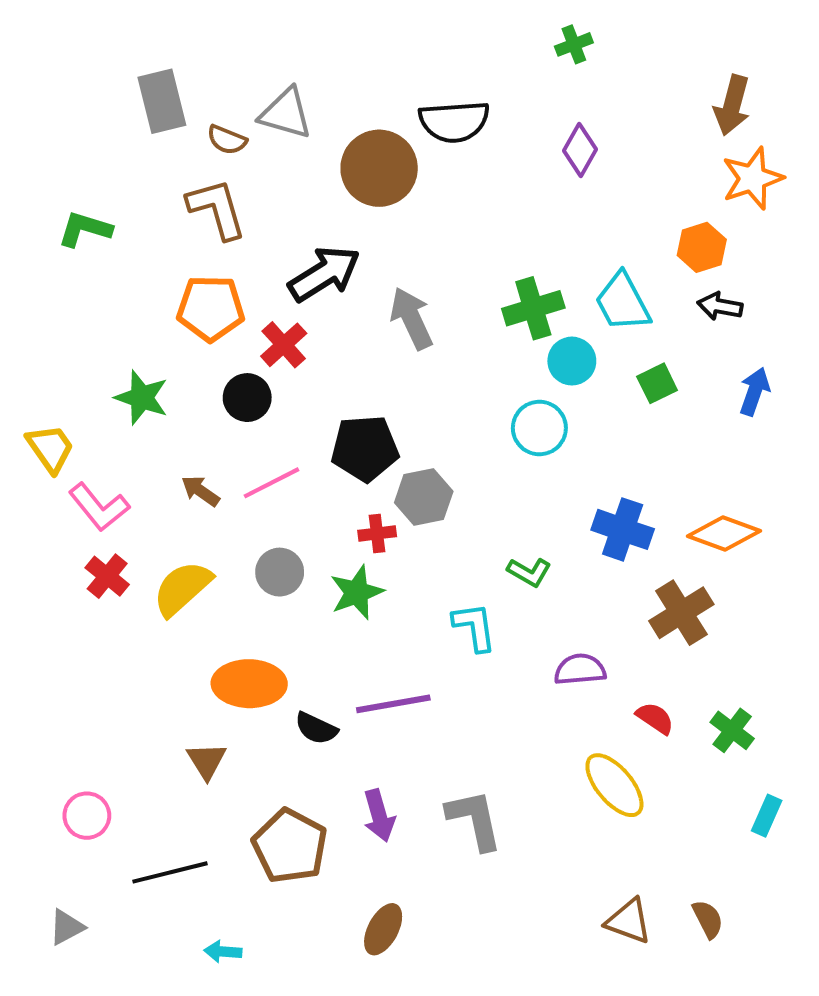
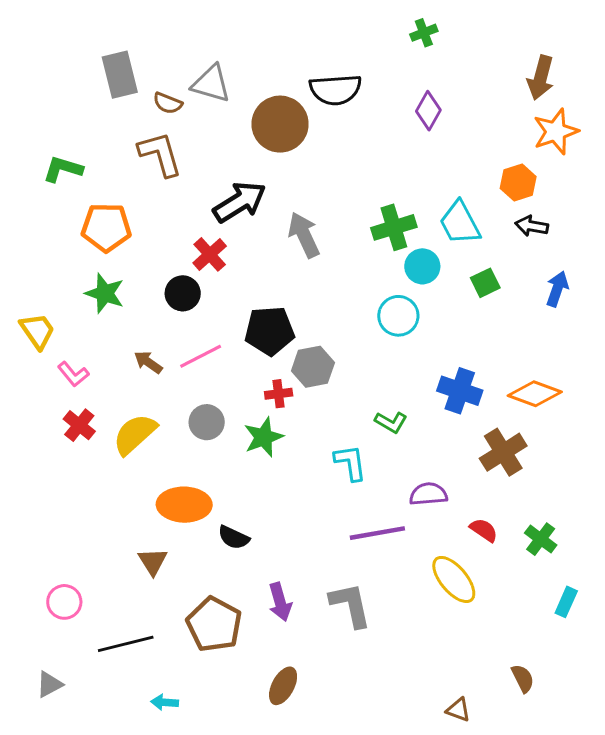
orange pentagon: (211, 308) -> (106, 227), moved
pink L-shape: (99, 507) -> (73, 374), size x0.7
purple line: (393, 704) -> (377, 533), moved
brown triangle: (629, 921) -> (458, 710), moved, size x0.7

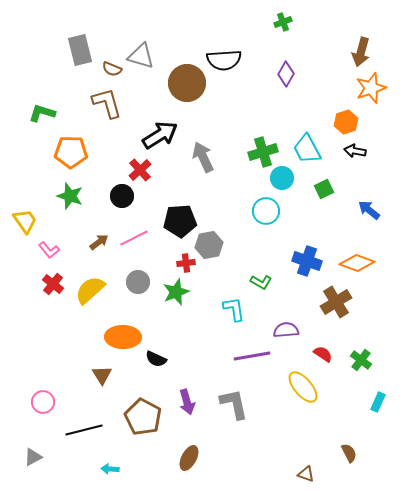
blue arrow: (557, 289) -> (369, 210), moved, turned -70
brown arrow: (148, 362) -> (99, 242), turned 108

